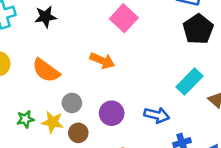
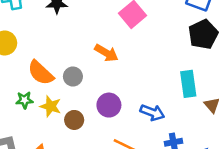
orange semicircle: (46, 70) -> (41, 73), moved
cyan rectangle: (190, 81) -> (188, 84), turned -60
gray circle: (72, 103) -> (73, 77), moved

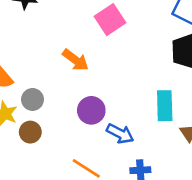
gray circle: (73, 77) -> (32, 99), moved
purple circle: (109, 105) -> (91, 110), moved

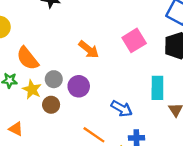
pink square: (110, 20) -> (134, 40), moved
purple circle: (91, 110) -> (79, 86), moved

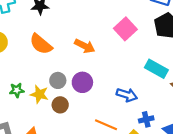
orange semicircle: (28, 58) -> (41, 44), moved
cyan rectangle: (157, 88) -> (156, 69), turned -50

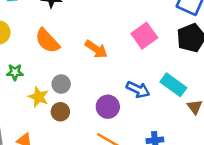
purple circle: (82, 82) -> (108, 107), moved
green star: (17, 90) -> (15, 72), moved
blue arrow: (127, 95) -> (138, 90), moved

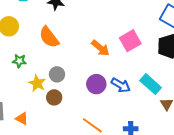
orange arrow: (96, 49) -> (100, 48), moved
purple circle: (108, 107) -> (96, 84), moved

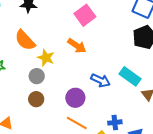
pink square: (130, 41) -> (85, 15), moved
yellow star: (37, 83) -> (46, 58), moved
purple circle: (96, 84) -> (75, 98), moved

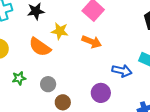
yellow star: (46, 58) -> (60, 31), moved
gray circle: (37, 76) -> (48, 84), moved

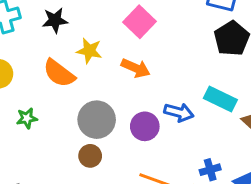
gray circle: (48, 84) -> (97, 120), moved, size x1.6
purple circle: (101, 93) -> (145, 126), moved

